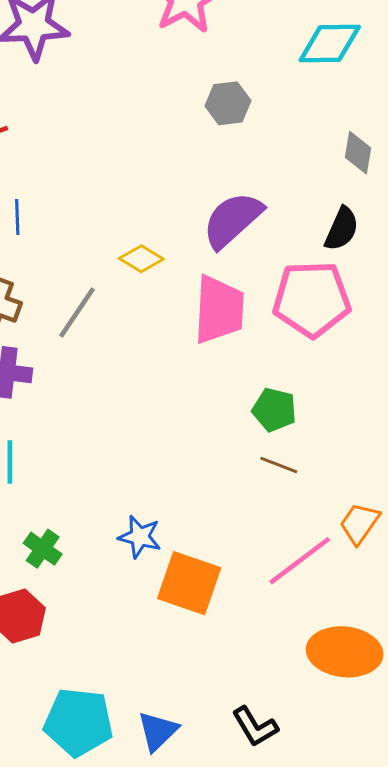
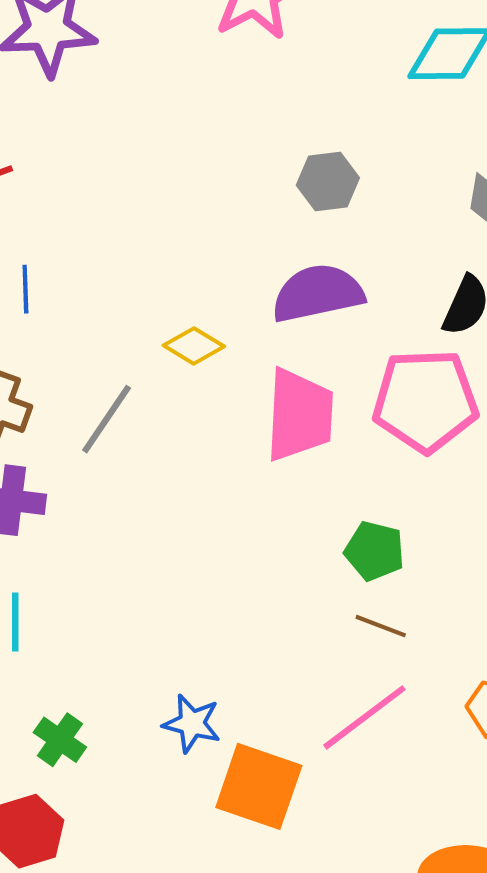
gray hexagon: (228, 103) -> (328, 182), moved
purple semicircle: (232, 220) -> (318, 293), turned 30
pink line: (300, 561) -> (364, 717), moved

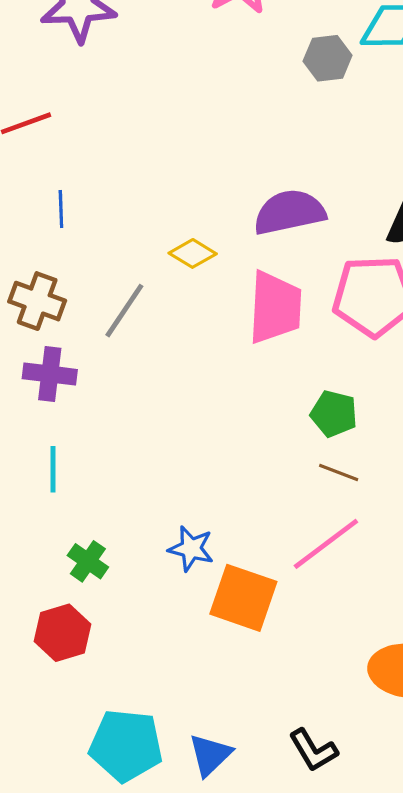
gray hexagon: (328, 182) -> (328, 58), moved

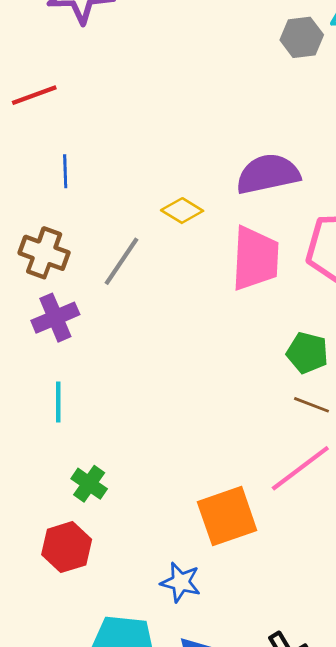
purple cross: (50, 374) -> (55, 318), turned -30
blue star: (191, 549) -> (181, 582), moved
orange square: (243, 598) -> (227, 516), turned -38

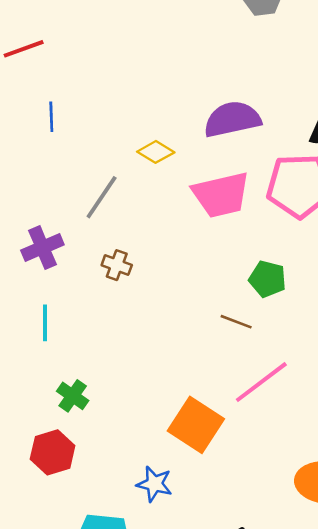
brown cross: (44, 253) -> (117, 265), moved, size x0.7
pink trapezoid: (255, 258) -> (221, 195), turned 74
brown line: (312, 405) -> (236, 322), moved
orange square: (227, 516) -> (196, 425), turned -38

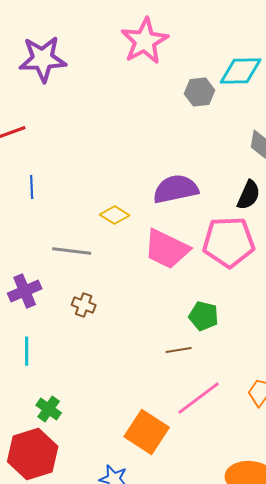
pink trapezoid: (221, 195) -> (167, 249), turned 39
gray line: (102, 197) -> (72, 251), turned 63
brown line: (236, 322) -> (179, 350), turned -30
red hexagon: (53, 452) -> (33, 454), size x1.4

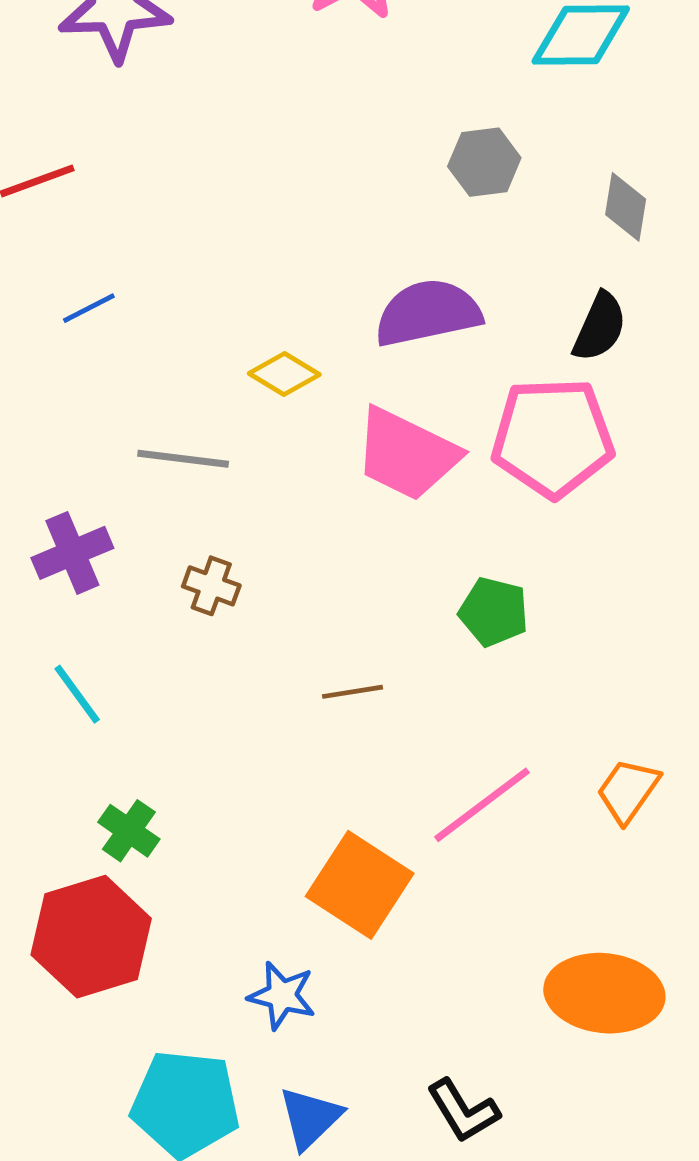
gray hexagon: (200, 92) -> (484, 162), moved
blue line: (32, 187) -> (89, 308), turned 65
brown line: (179, 350) -> (353, 692), moved
cyan line: (27, 351) -> (77, 694), turned -36

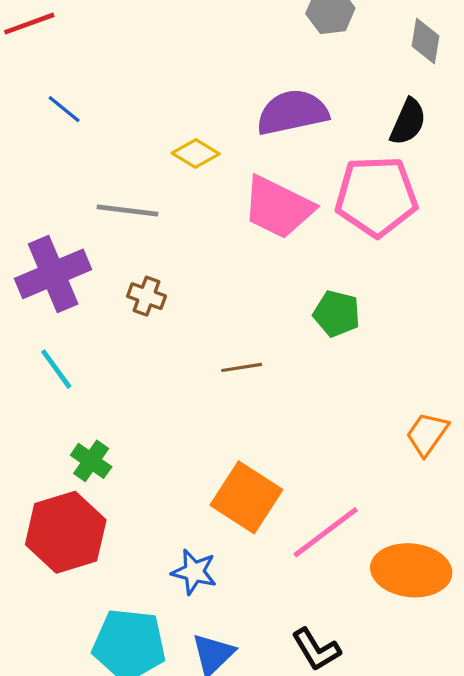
blue line: (89, 308) -> (64, 109), turned 66
purple cross: (72, 553) -> (53, 274), size x1.4
pink line: (482, 805) -> (326, 532), moved

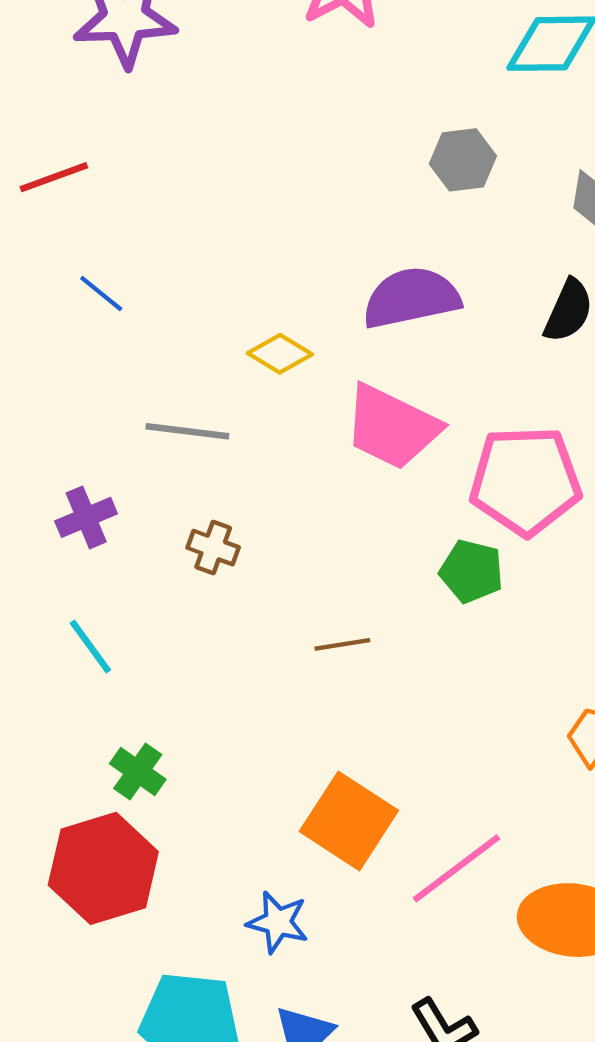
pink pentagon: (376, 196) -> (525, 481), moved
purple cross: (53, 274) -> (86, 517), size x0.6

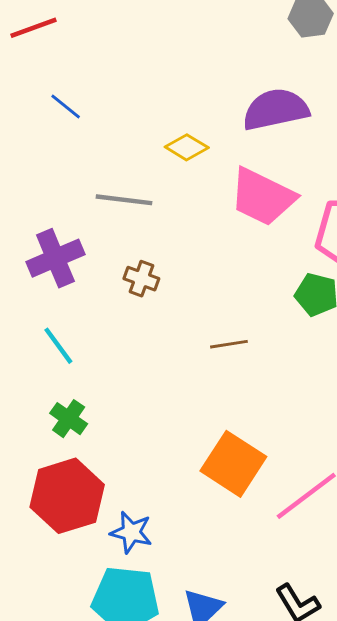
purple cross: (86, 517) -> (55, 258), size x1.4
green cross: (138, 771) -> (69, 419), moved
blue star: (278, 922) -> (131, 532), moved

